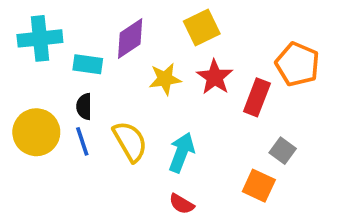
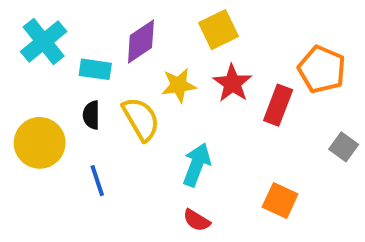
cyan cross: (40, 38) -> (44, 42), turned -33
blue line: (82, 141) -> (97, 181), moved
yellow semicircle: (130, 141) -> (141, 119), moved
gray square: (283, 151) -> (344, 147), moved

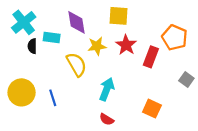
yellow square: (218, 30) -> (119, 16), turned 30
purple diamond: (141, 42) -> (76, 22), turned -65
black semicircle: (91, 115) -> (32, 46), moved
yellow circle: (40, 143) -> (22, 92), moved

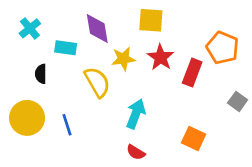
cyan cross: (24, 22) -> (30, 28), size x0.7
black semicircle: (32, 46) -> (41, 74), moved

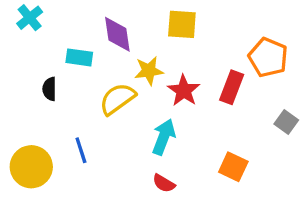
cyan cross: (30, 28) -> (30, 18), moved
red star: (161, 57) -> (184, 91), moved
yellow semicircle: (97, 82) -> (117, 99), turned -96
yellow circle: (27, 118) -> (31, 167), moved

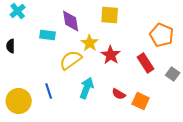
yellow star: (149, 71) -> (90, 43), turned -30
red rectangle: (232, 87) -> (146, 63), moved, turned -54
black semicircle: (49, 89) -> (11, 46), moved
cyan arrow: (164, 137) -> (87, 88), moved
red semicircle: (164, 183) -> (119, 94), moved

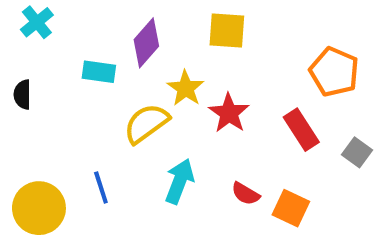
purple diamond: (71, 21) -> (146, 43), turned 50

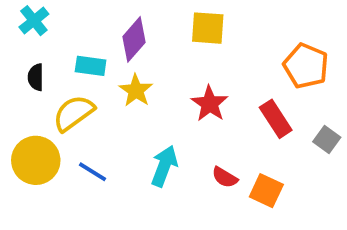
yellow star: (186, 88) -> (136, 90), moved
black semicircle: (22, 95) -> (36, 77), moved
yellow semicircle: (146, 123) -> (74, 113), moved
blue line: (101, 187) -> (92, 172), turned -40
yellow circle: (39, 208) -> (36, 160), moved

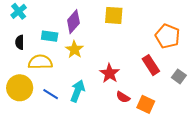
red star: (210, 104) -> (110, 73), moved
yellow semicircle: (74, 113) -> (40, 62), turned 35
cyan arrow: (164, 166) -> (78, 91), moved

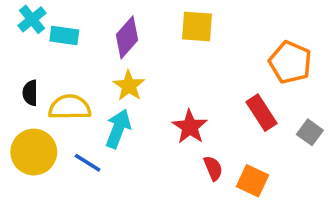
cyan rectangle: (50, 36) -> (64, 35), moved
black semicircle: (20, 42) -> (30, 93), moved
cyan arrow: (78, 91) -> (118, 129), moved
red semicircle: (123, 97) -> (213, 168), turned -144

